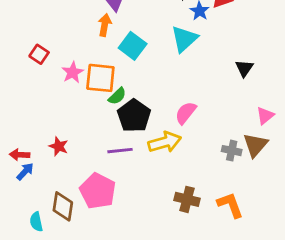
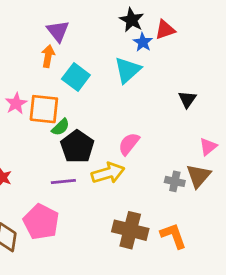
brown cross: (187, 199) -> (130, 230), size x1.4

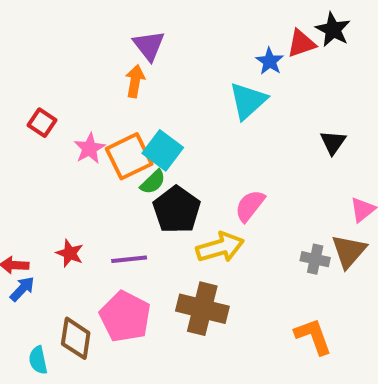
black star: (132, 20) -> (333, 30), moved
cyan square: (76, 77) -> (163, 150), moved
orange square: (44, 109) -> (129, 156), turned -32
purple line: (63, 181) -> (129, 259), moved
brown cross: (130, 230) -> (202, 309), moved

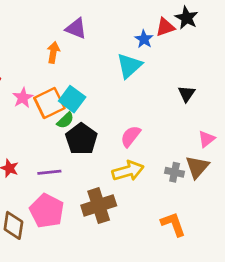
purple triangle: (149, 45) -> (76, 28), moved, turned -30
yellow arrow: (220, 247) -> (128, 171), moved
brown cross: (202, 309) -> (99, 206), turned -32

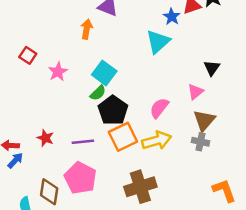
orange square: (49, 103) -> (123, 137), moved
pink triangle: (206, 139) -> (195, 92), moved
brown triangle: (197, 167) -> (204, 120), moved
brown cross: (99, 206) -> (140, 187), moved
orange L-shape: (173, 224) -> (224, 190), moved

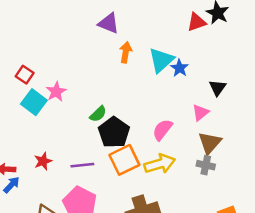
blue star: (172, 17) -> (179, 68), moved
orange arrow: (87, 29) -> (126, 52), moved
cyan square: (104, 73) -> (34, 102), moved
red star: (45, 138) -> (43, 161), turned 30

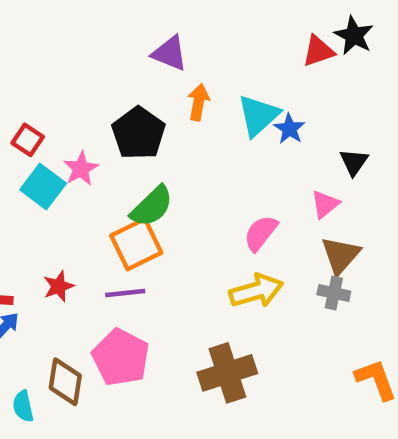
green semicircle: (98, 114) -> (152, 206), size x1.5
black pentagon: (114, 132) -> (139, 133), moved
orange square: (124, 160) -> (136, 244), moved

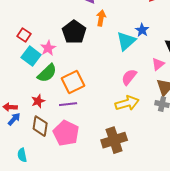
cyan triangle: (258, 115) -> (126, 41), moved
green semicircle: (152, 206) -> (47, 73), moved
brown diamond: (65, 382) -> (40, 126), moved

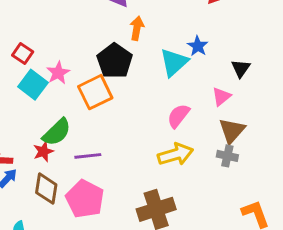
black pentagon: (74, 32) -> (115, 61), moved
green semicircle: (47, 73) -> (57, 132), moved
orange square: (73, 82) -> (95, 92), moved

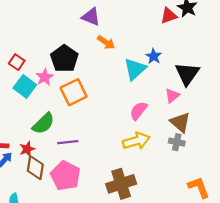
orange arrow: (137, 28) -> (106, 42), turned 114
black pentagon: (115, 61) -> (64, 59), moved
black triangle: (241, 68) -> (187, 74), size x1.6
brown triangle: (232, 131) -> (180, 122), turned -30
red star: (43, 151) -> (27, 149), moved

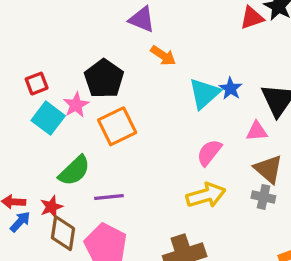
blue star: (154, 56) -> (231, 88), moved
red square: (17, 62) -> (37, 84), turned 35
pink triangle: (172, 96) -> (257, 131), turned 35

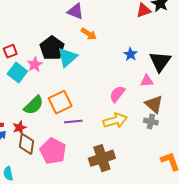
cyan triangle: (204, 93) -> (67, 57), moved
orange square: (117, 126) -> (60, 102), moved
purple line: (109, 197) -> (73, 122), moved

